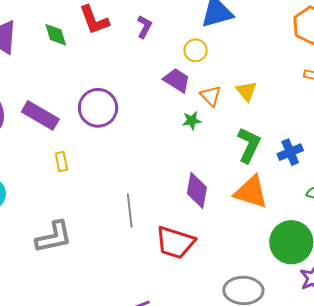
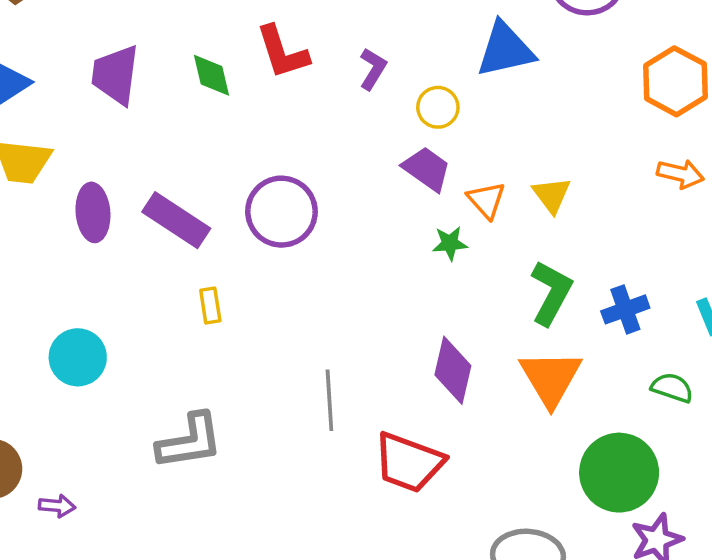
yellow circle: (196, 50) -> (438, 107), moved
orange triangle: (251, 192) -> (551, 378), turned 39

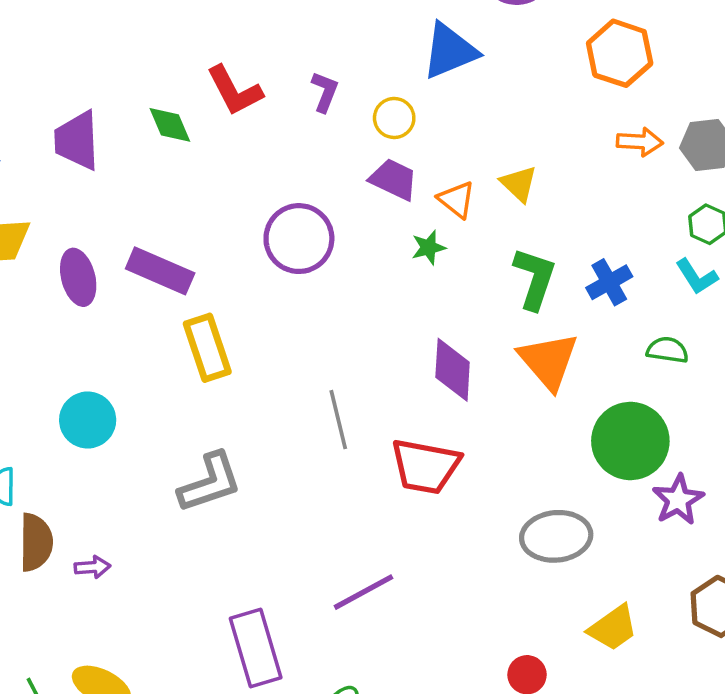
purple circle: (281, 212) -> (299, 239), moved
yellow rectangle: (210, 305) -> (207, 348), size x1.8

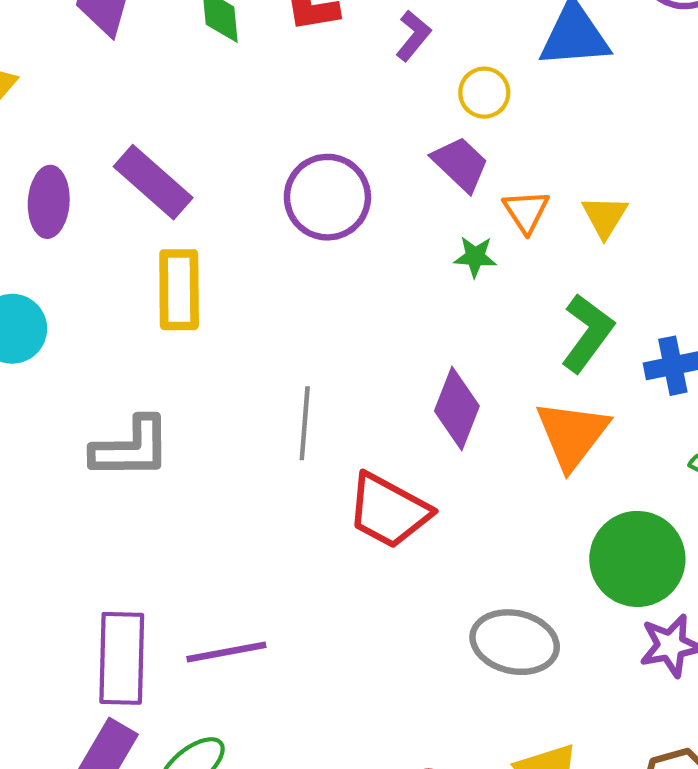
purple ellipse: (78, 277) -> (49, 202), moved
purple line: (363, 592) -> (226, 652), moved

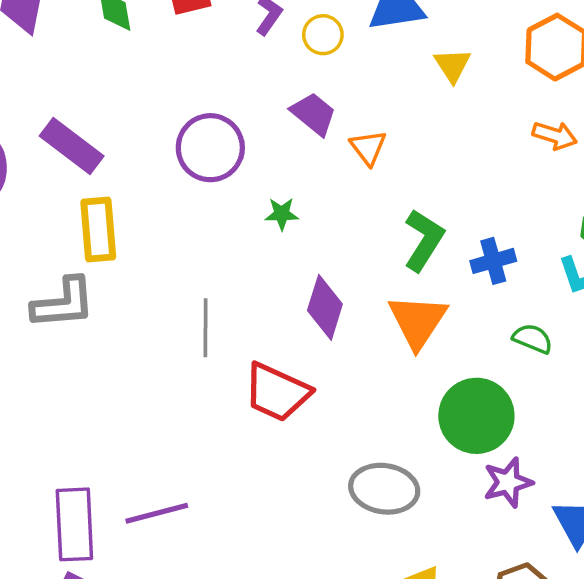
yellow circle: (484, 93) -> (323, 35), moved
yellow triangle: (605, 217) -> (452, 65), moved
green star: (475, 257) -> (282, 214), moved
gray L-shape: (131, 448) -> (63, 303), moved

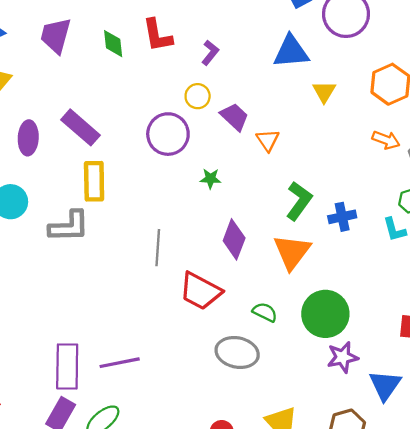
yellow circle: (323, 35) -> (198, 96), moved
green semicircle: (533, 339) -> (265, 312), moved
gray ellipse: (384, 489) -> (237, 352), moved

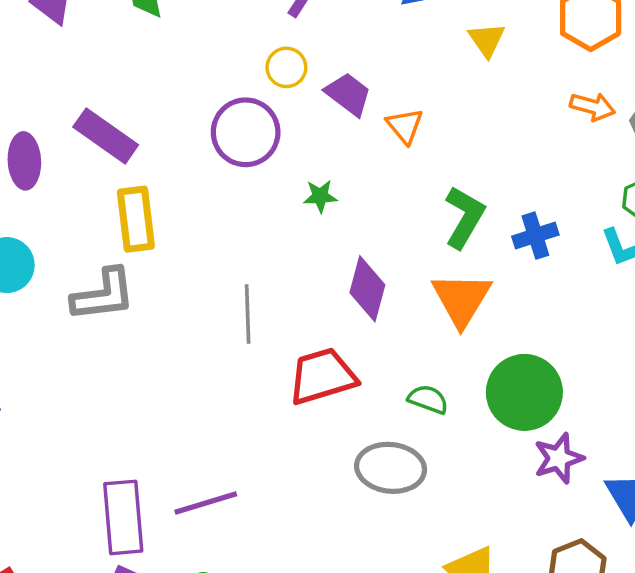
red trapezoid: (200, 291) -> (322, 376), turned 141

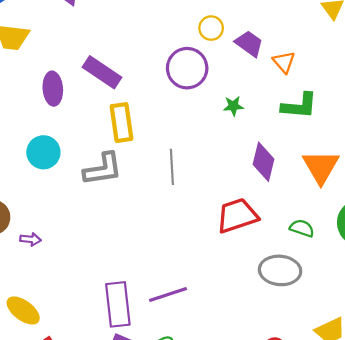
green L-shape: (464, 217) -> (299, 106), moved, turned 66
gray line: (248, 314) -> (172, 167), moved

